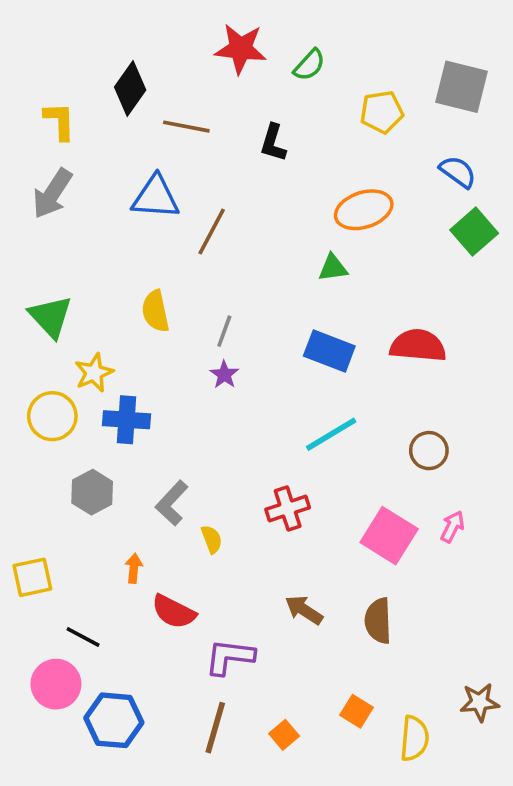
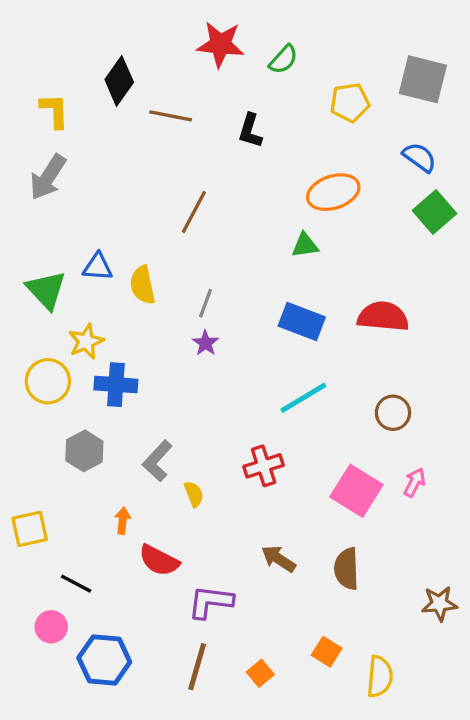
blue triangle: (156, 197) -> (98, 267), moved, size x0.7
pink circle: (56, 684) -> (51, 627), size x0.7
brown star: (480, 702) -> (439, 604), moved

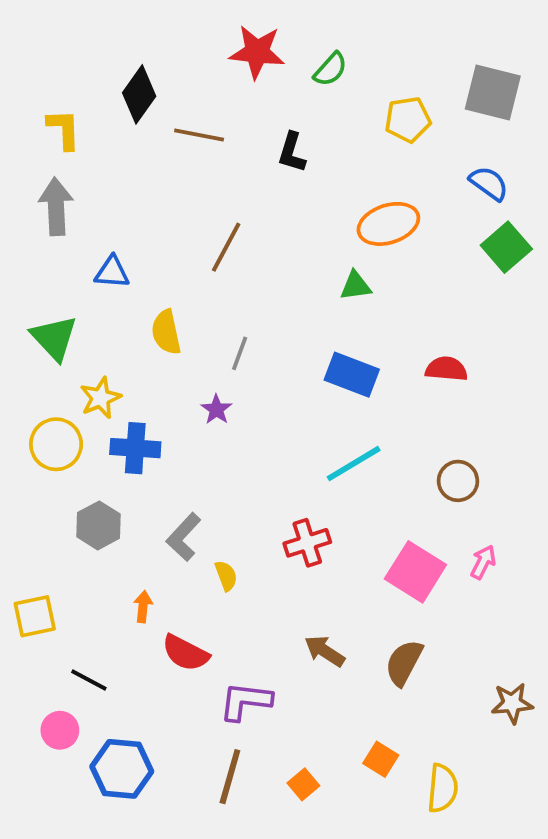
gray arrow: (48, 177) -> (56, 207), turned 144
blue triangle: (98, 267) -> (112, 272), moved
red semicircle: (383, 317) -> (446, 369), size x0.7
purple star: (205, 343) -> (216, 409), moved
brown semicircle: (347, 569) -> (404, 663), turned 30

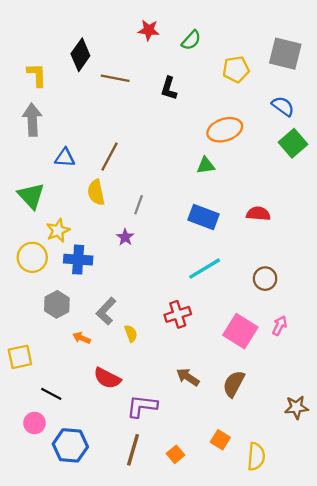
red star: (257, 52) -> (149, 30), size x0.7
brown line: (226, 247) -> (109, 157), moved
orange arrow: (143, 607) -> (82, 338), moved, turned -72

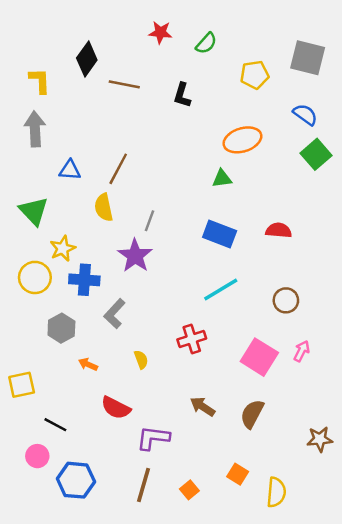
purple star: (125, 237) -> (135, 256), size x1.8
gray L-shape: (106, 311) -> (115, 314), moved

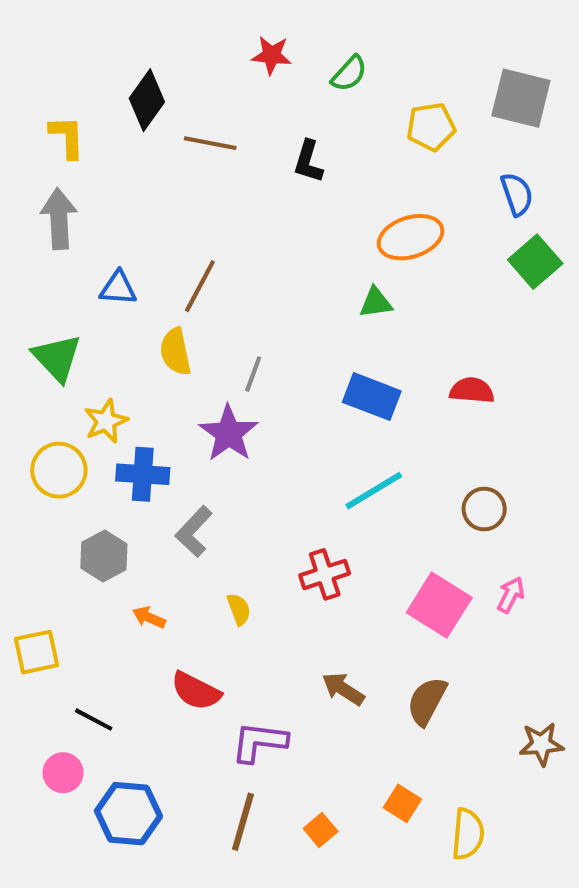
blue semicircle: (305, 115) -> (517, 194), turned 35

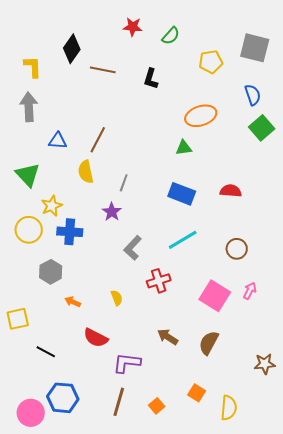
purple star: (229, 433) -> (112, 212), size x0.7
gray L-shape: (194, 531) -> (133, 248), moved
pink circle: (63, 773) -> (31, 413), moved, size x1.4

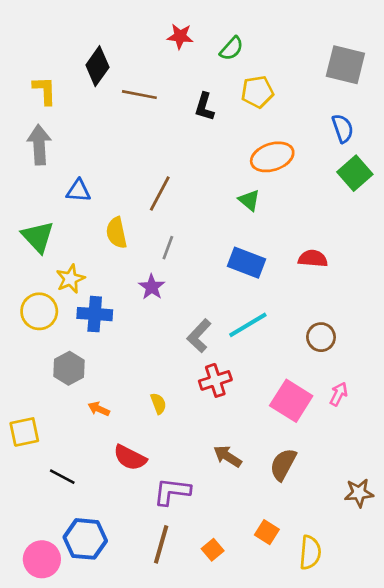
yellow pentagon: (211, 62) -> (257, 92), moved
brown line: (98, 140) -> (160, 193), moved
green triangle: (184, 148) -> (249, 200), turned 48
gray L-shape: (133, 248) -> (199, 336), moved

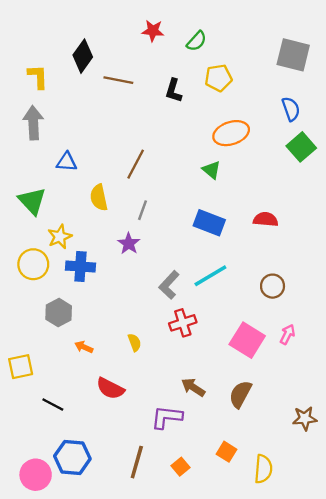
purple L-shape: (172, 492) -> (167, 417), moved

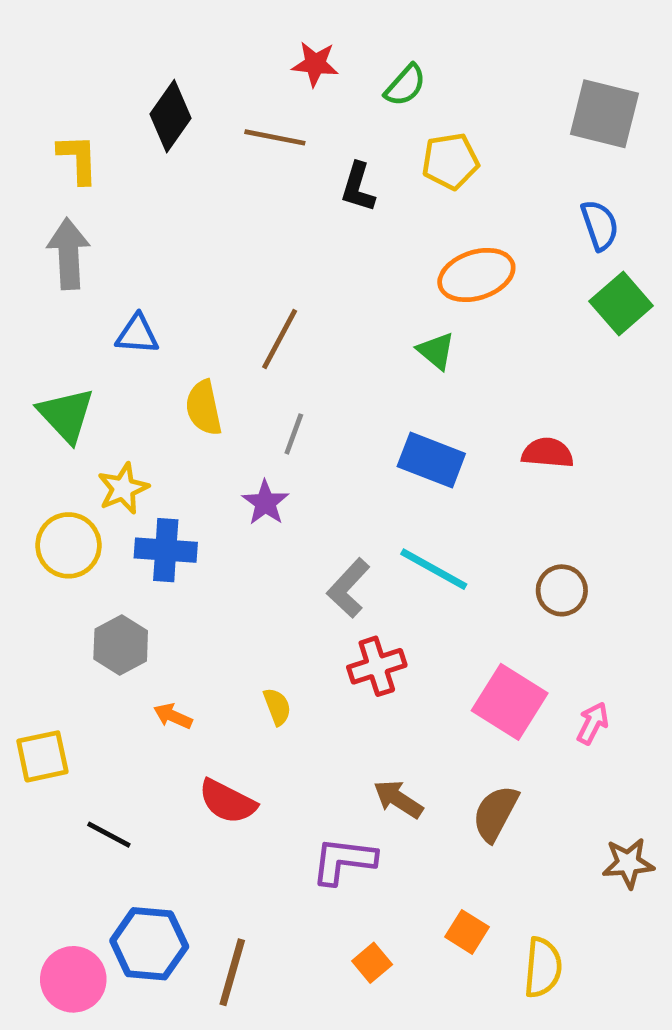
brown line: (118, 80) -> (275, 137), moved
cyan line: (210, 276) -> (434, 569), turned 60
pink arrow: (287, 334) -> (593, 723), moved
brown line: (137, 462) -> (232, 972), moved

